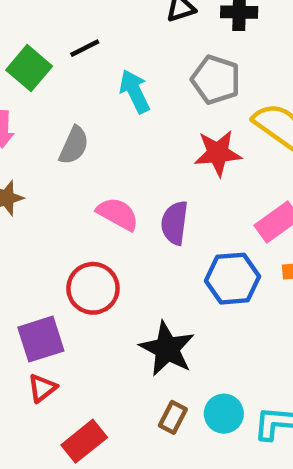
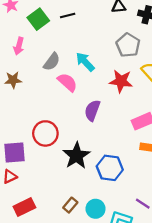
cyan arrow: (135, 91) -> (85, 62), moved, turned -30
pink semicircle: (118, 214) -> (67, 82), moved
blue hexagon: (233, 279) -> (110, 168), moved
black star: (167, 349) -> (77, 156), moved

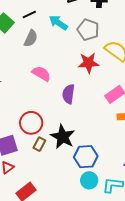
gray semicircle: (52, 62) -> (31, 38), moved
cyan arrow: (85, 62) -> (58, 23), moved
blue hexagon: (110, 168) -> (86, 157), moved
brown rectangle: (70, 205) -> (39, 144), moved

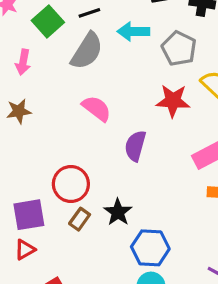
cyan arrow: (58, 23) -> (133, 31), turned -42
gray semicircle: (31, 38) -> (87, 51), size x1.4
black star: (63, 137) -> (118, 212), size x0.7

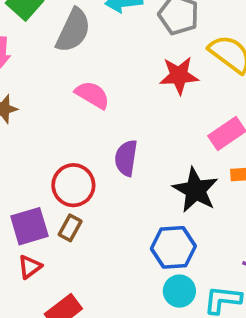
purple semicircle: (135, 146) -> (126, 158), moved
black star: (118, 212) -> (195, 190), moved, size x1.4
brown rectangle: (80, 219) -> (70, 228), moved

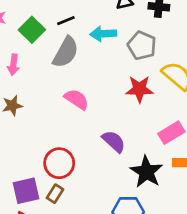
purple semicircle: (126, 158) -> (114, 141), moved, turned 120

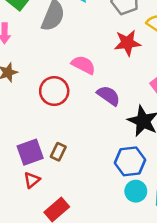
pink semicircle: (77, 99) -> (83, 65), moved
red circle: (59, 163) -> (54, 91), moved

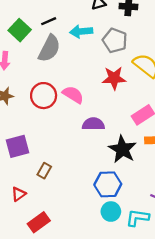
red circle: (54, 91) -> (44, 96), moved
purple semicircle: (109, 96) -> (93, 124), turned -40
purple square: (30, 152) -> (18, 146), moved

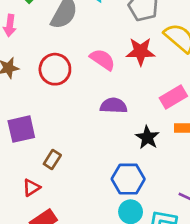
pink semicircle: (73, 95) -> (103, 60), moved
black star: (122, 149) -> (147, 137), size x0.7
red triangle: (19, 194) -> (31, 188), moved

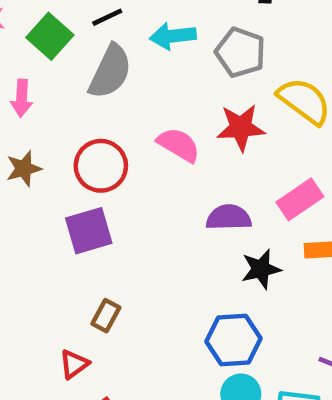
purple semicircle: (114, 106) -> (229, 217), moved
purple square: (21, 129) -> (89, 231), moved
black star: (147, 137) -> (261, 269), turned 30

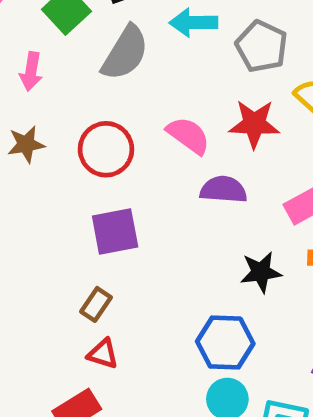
purple semicircle: (229, 217) -> (223, 190), moved
purple square: (89, 231) -> (115, 232), moved
red triangle: (74, 364) -> (103, 354), moved, turned 48

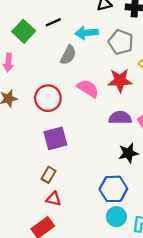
gray semicircle: (125, 53) -> (68, 55), moved, size x0.7
purple semicircle: (223, 190) -> (120, 118), moved

